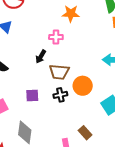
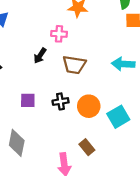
brown trapezoid: (59, 72) -> (74, 65), moved
orange circle: (83, 86) -> (89, 106), moved

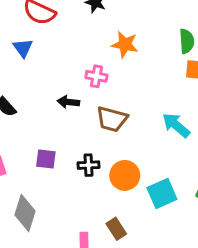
black arrow: (40, 56) -> (68, 102), turned 56
cyan arrow: (123, 64) -> (176, 125), turned 30

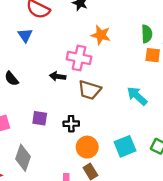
pink cross: (96, 76) -> (79, 58), size x1.5
orange circle: (125, 175) -> (87, 147), moved

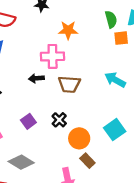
purple square: (40, 118) -> (28, 121), turned -32
black cross: (71, 124) -> (59, 120), turned -32
gray diamond: (23, 158) -> (21, 162), turned -65

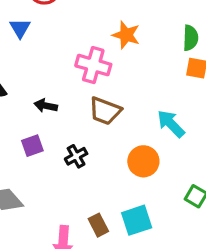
black arrow: (36, 78) -> (46, 106), moved
cyan square: (115, 130) -> (137, 220), moved
orange circle: (79, 138) -> (143, 161), moved

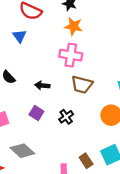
orange star: (126, 35) -> (73, 26), moved
purple square: (32, 146) -> (36, 113), turned -32

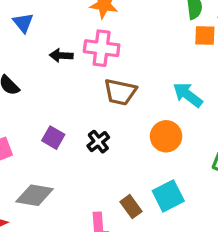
black arrow: (42, 86) -> (61, 56), moved
gray diamond: (22, 151) -> (35, 195), turned -30

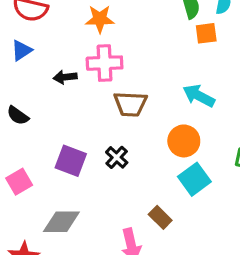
blue triangle: (23, 23) -> (21, 50), turned 45
purple square: (53, 138) -> (71, 161), size x1.4
cyan square: (168, 196) -> (194, 179), moved

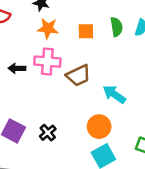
orange square: (206, 33) -> (86, 31), moved
brown trapezoid: (130, 104) -> (78, 76), moved, turned -35

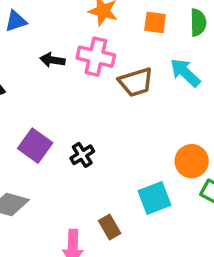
cyan arrow: (114, 94) -> (185, 73), moved
orange circle: (99, 127) -> (192, 161), moved

